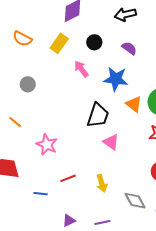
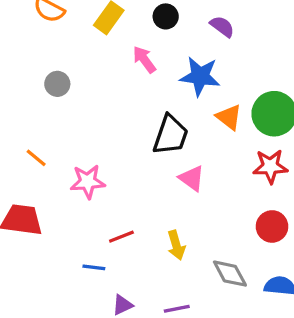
orange line: (15, 122) -> (36, 158), moved
pink star: (47, 145) -> (88, 182), turned -30
blue line: (41, 194) -> (94, 267), moved

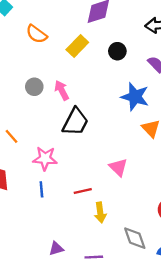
pink arrow: (144, 60) -> (62, 90), moved
black trapezoid: (171, 135) -> (75, 122), moved
red line: (121, 237) -> (83, 191), moved
blue line: (94, 267) -> (41, 189), moved, turned 70

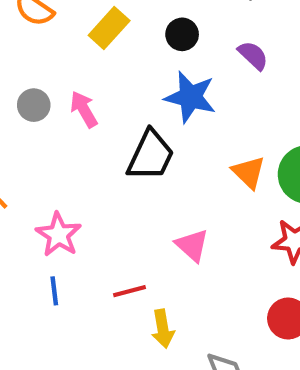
blue star: (135, 97) -> (190, 97), moved
black trapezoid: (75, 122) -> (151, 155), moved
pink star: (45, 158) -> (59, 235), turned 30

